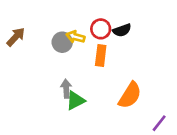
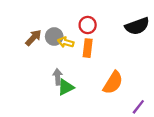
black semicircle: (122, 30) -> (137, 26), moved, size x1.5
brown arrow: (16, 37) -> (33, 38), moved
yellow arrow: (75, 37) -> (66, 42), moved

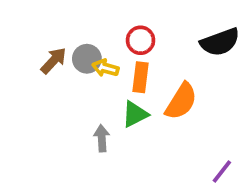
gray arrow: (58, 77) -> (102, 138), moved
orange semicircle: (113, 83) -> (181, 101), moved
green triangle: (66, 87) -> (135, 114), moved

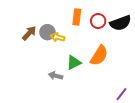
red circle: (141, 40) -> (98, 21), moved
orange rectangle: (141, 77) -> (77, 17), moved
gray arrow: (102, 138) -> (56, 76), turned -72

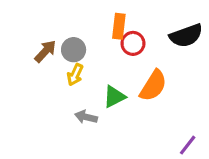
red circle: (98, 21) -> (133, 43), moved
yellow arrow: (58, 37) -> (75, 75), moved, turned -80

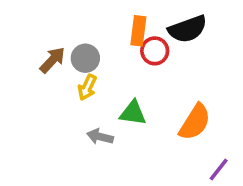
black semicircle: (186, 36) -> (188, 29), moved
orange semicircle: (153, 86) -> (195, 122), moved
green triangle: (114, 97) -> (133, 113), turned 35

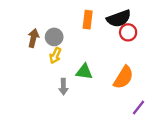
red circle: (155, 51) -> (128, 32), moved
brown arrow: (52, 60) -> (33, 38), turned -30
gray arrow: (100, 137) -> (63, 87), turned -105

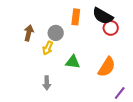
black semicircle: (119, 18) -> (103, 16), turned 50
gray circle: (54, 37) -> (56, 33), moved
gray arrow: (63, 87) -> (47, 83), moved

